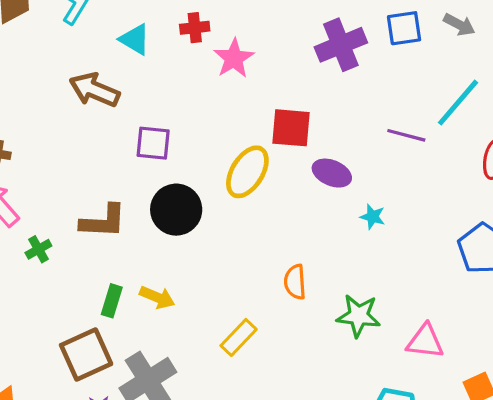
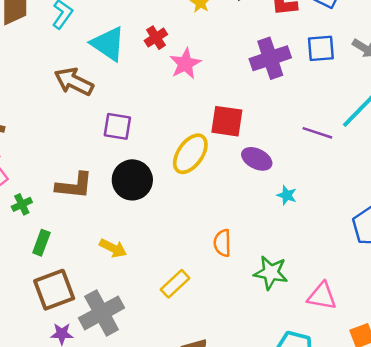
red cross: (195, 28) -> (156, 38), turned -30
cyan triangle: (135, 39) -> (108, 44), size x1.4
green rectangle: (112, 301) -> (41, 243), moved

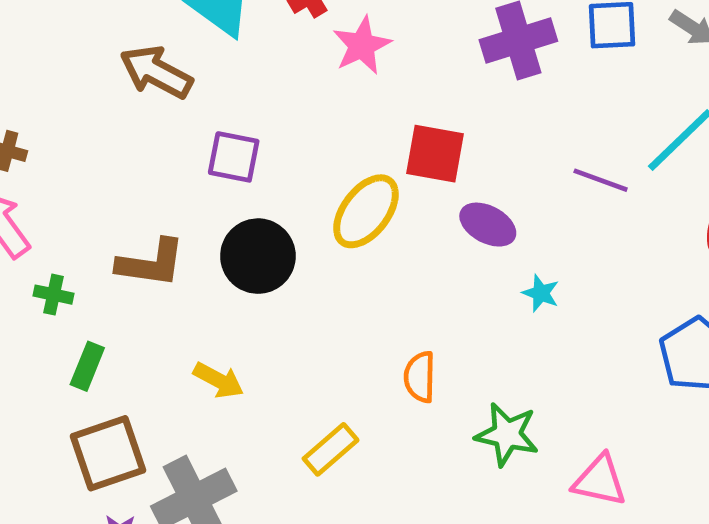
green cross: (22, 204) -> (54, 295), turned 36

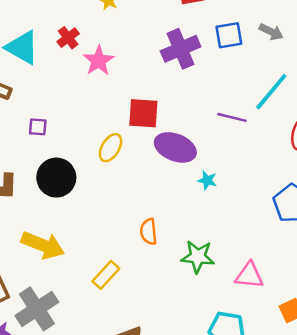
purple square: (234, 157) -> (38, 127), size x0.7
yellow ellipse: (366, 211) -> (111, 148), size x0.7
purple ellipse: (488, 225) -> (175, 147), size x1.4
yellow arrow: (218, 380) -> (43, 245), size x1.6

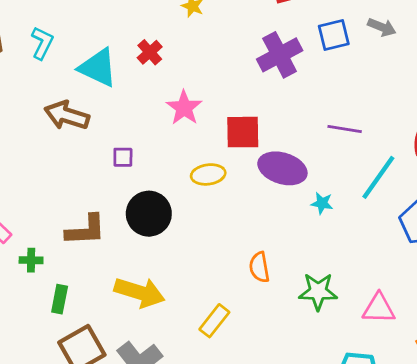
pink star: (99, 61) -> (184, 108), moved
cyan line: (271, 92) -> (378, 177), moved
yellow ellipse: (111, 148) -> (208, 174), turned 56

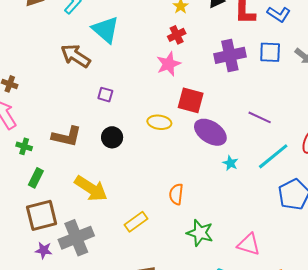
red cross: (150, 52) -> (177, 35), moved
pink star: (184, 108) -> (169, 64), moved
black circle: (149, 214) -> (112, 137), size x0.7
green star: (318, 291) -> (200, 233), moved

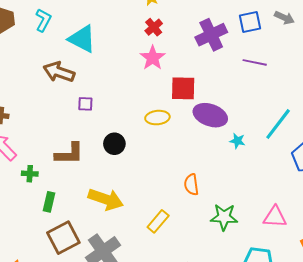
purple square: (105, 95) -> (85, 104), moved
purple line: (260, 117) -> (255, 62), moved

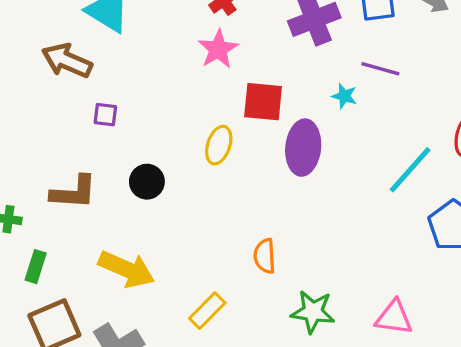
purple ellipse: (210, 115) -> (303, 148), turned 72
yellow ellipse: (157, 118) -> (219, 145), turned -70
cyan star: (237, 141) -> (344, 96), moved

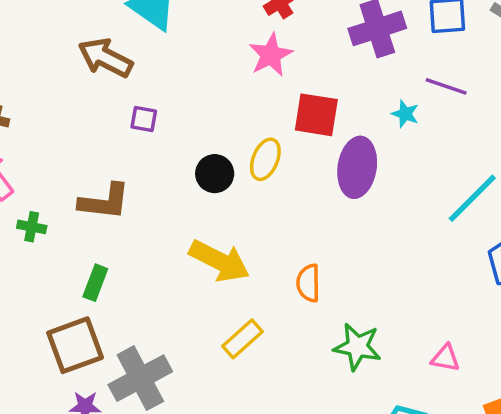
black circle: (147, 182) -> (215, 174), moved
green rectangle: (36, 267) -> (95, 283), moved
yellow arrow: (126, 269) -> (219, 261), moved
pink triangle: (394, 317) -> (445, 358), size x0.7

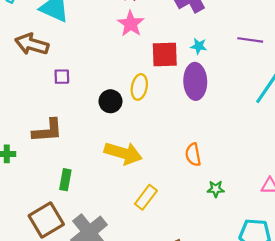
purple line: (446, 86) -> (250, 40), moved
cyan star: (405, 114) -> (199, 46), moved
green rectangle: (95, 283) -> (65, 180), moved
orange semicircle: (308, 283) -> (193, 155), moved
green star: (357, 347) -> (216, 189), size x0.6

